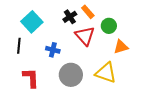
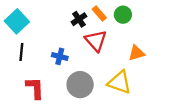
cyan square: (32, 22) -> (17, 21), moved
green circle: (109, 26) -> (123, 15), moved

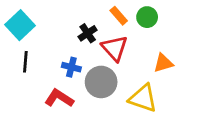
black cross: (79, 19) -> (88, 33), moved
gray circle: (80, 85) -> (101, 82), moved
red L-shape: (35, 88) -> (59, 98), moved, turned -55

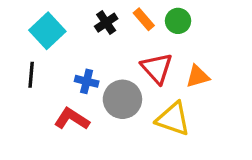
cyan square: (20, 25) -> (47, 31), moved
black cross: (88, 33) -> (106, 23), moved
red triangle: (115, 48) -> (157, 68), moved

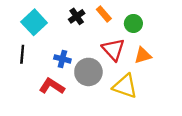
green circle: (178, 21) -> (133, 23), moved

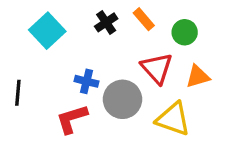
black line: (22, 54) -> (18, 93), moved
red L-shape: (52, 86) -> (72, 119), turned -50

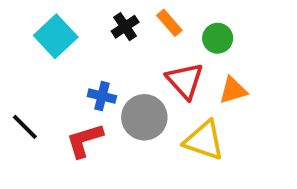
black line: (18, 93) -> (25, 127), moved, turned -50

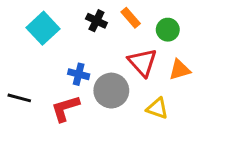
black cross: (125, 27) -> (96, 21), turned -30
black line: (25, 127) -> (19, 98), turned -30
yellow triangle: (204, 140) -> (157, 108), size x0.7

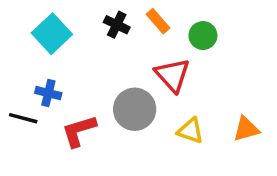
orange triangle: (180, 70) -> (246, 129), moved
blue cross: (79, 74) -> (48, 93), moved

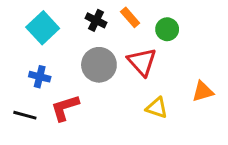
gray circle: (135, 109) -> (99, 65), moved
black line: (23, 118) -> (25, 115), moved
orange triangle: (246, 129) -> (203, 91), moved

